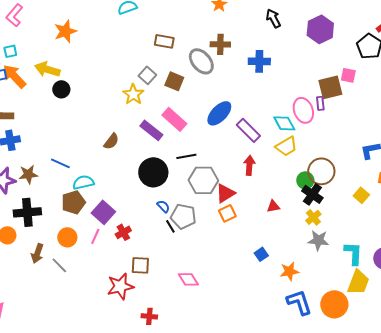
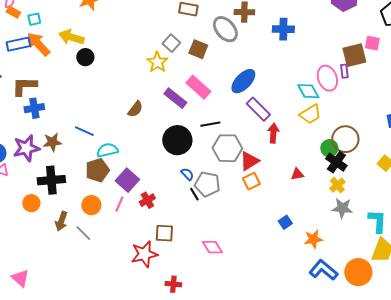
purple rectangle: (248, 130) -> (258, 109), moved
blue L-shape: (299, 302) -> (323, 270), turned -32

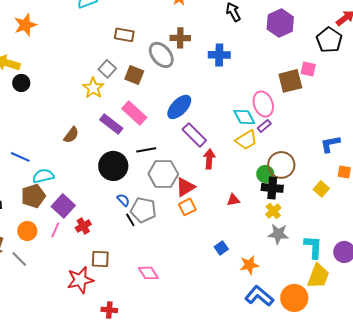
purple rectangle: (344, 71) -> (264, 126), moved, turned 56
black cross: (336, 162) -> (272, 188), turned -30

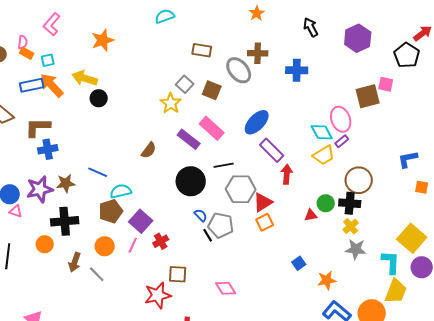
green circle: (265, 174) -> (326, 203), moved
yellow square: (321, 189) -> (412, 238), moved, size x1.8

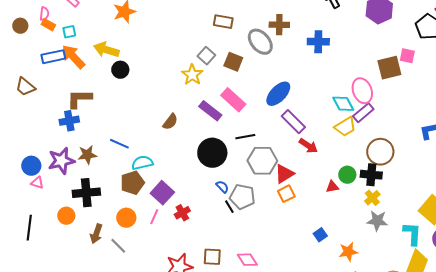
brown L-shape: (38, 127) -> (79, 99), moved
purple rectangle: (342, 141) -> (363, 113), size x1.5
red arrow: (287, 174) -> (308, 146), turned 120
brown square: (178, 274) -> (212, 257), moved

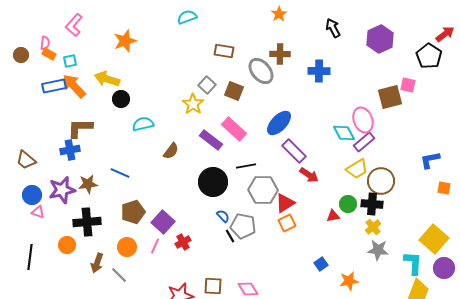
brown trapezoid: (25, 87) -> (26, 160), moved
yellow trapezoid: (345, 127) -> (357, 169), moved
cyan semicircle: (142, 163) -> (143, 124), moved

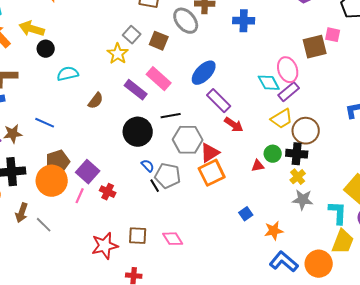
orange square: (287, 223) -> (212, 173), size x1.5
red cross: (183, 242) -> (108, 192), turned -35
orange circle: (127, 247) -> (52, 181), moved, size x1.6

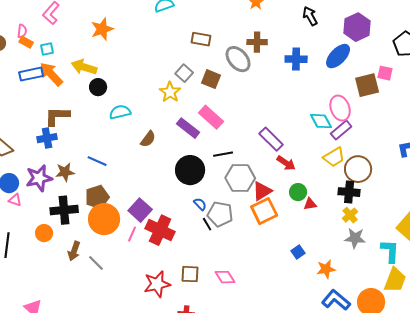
blue ellipse: (204, 73) -> (338, 56), moved
green circle: (273, 154) -> (298, 192), moved
brown pentagon: (58, 162) -> (97, 197), moved
red cross: (108, 192) -> (160, 230), size x1.8

